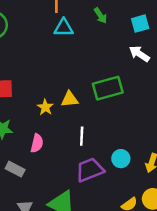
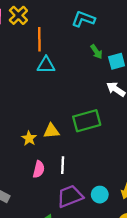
green arrow: (101, 16) -> (96, 52), moved
pink semicircle: (37, 143) -> (39, 169), moved
cyan circle: (121, 159) -> (100, 195), moved

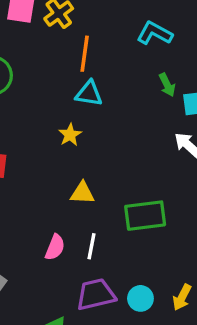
green rectangle: (87, 121) -> (145, 216), moved
yellow star: (29, 138) -> (70, 135), moved

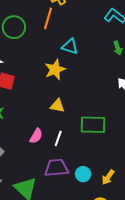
orange line: (85, 54) -> (48, 18), moved
yellow star: (70, 135) -> (55, 70), size x1.5

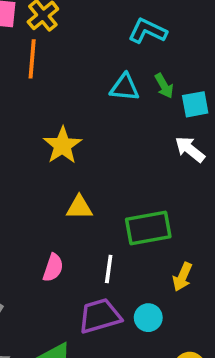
cyan triangle: (70, 46) -> (125, 87), moved
white line: (58, 138) -> (109, 269), moved
yellow arrow: (108, 177) -> (182, 277), moved

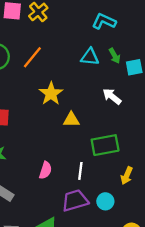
orange line: (32, 59) -> (32, 57), moved, turned 35
white arrow: (190, 149) -> (112, 96), moved
yellow triangle: (79, 207) -> (71, 120), moved

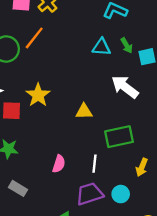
orange line: (32, 57) -> (34, 38), moved
yellow star: (51, 94) -> (38, 95), moved
white arrow: (112, 96) -> (125, 87), size x1.4

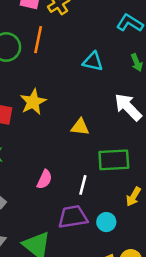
orange line: (34, 38) -> (38, 40), turned -35
cyan triangle: (101, 47) -> (93, 61), moved

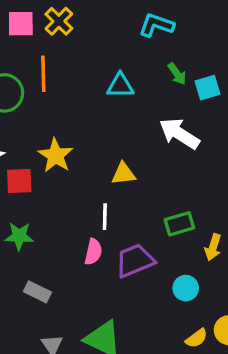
green rectangle: (114, 160) -> (179, 224), moved, size x0.7
white line: (83, 185) -> (105, 217), moved
purple trapezoid: (73, 217) -> (135, 261), moved

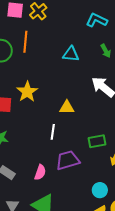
pink semicircle: (93, 252) -> (40, 172), moved
cyan circle: (186, 288) -> (100, 190), moved

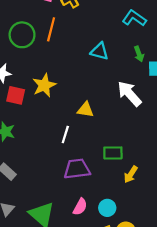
pink semicircle: (40, 172) -> (80, 207), moved

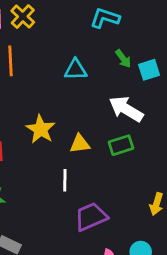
yellow star: (44, 85) -> (41, 129), moved
green rectangle: (113, 153) -> (121, 145), moved

